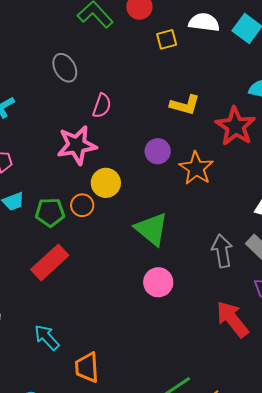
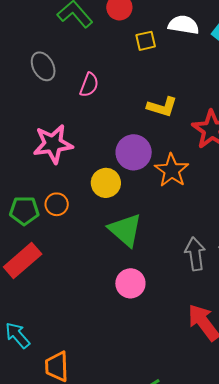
pink semicircle: (102, 106) -> (89, 85), moved
purple circle: (158, 151) -> (134, 152), size x1.4
yellow circle: (106, 183) -> (106, 183), moved

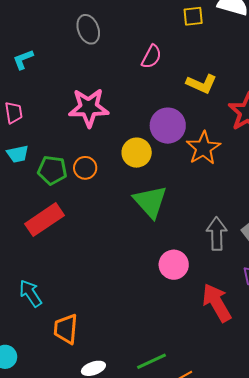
pink semicircle: (89, 85) -> (151, 57), moved
pink circle: (130, 283) -> (174, 265), moved

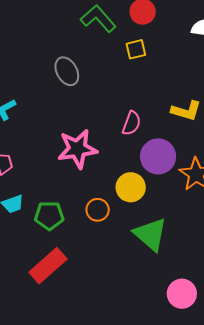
yellow square: (193, 16) -> (136, 49), moved
pink semicircle: (151, 57) -> (132, 123), moved
orange circle: (85, 168) -> (98, 210), moved

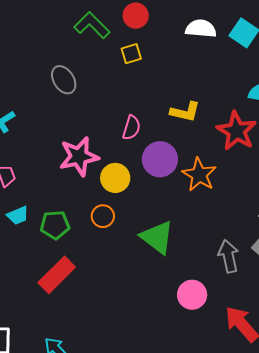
yellow circle: (131, 187) -> (115, 178), moved

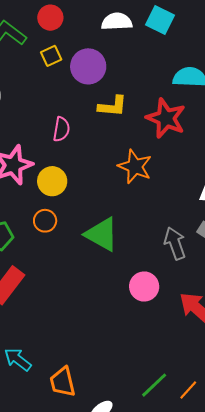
purple circle: (160, 159) -> (88, 66), moved

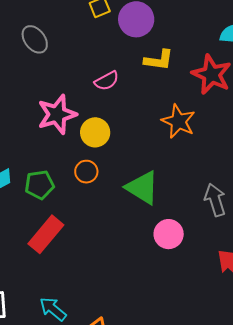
pink semicircle: (61, 129) -> (107, 81), turned 50
pink circle: (144, 286) -> (169, 234), moved

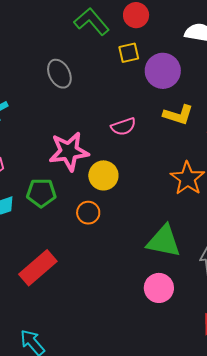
green pentagon: (39, 185) -> (41, 193), moved
green triangle: (142, 188) -> (164, 241), moved, turned -30

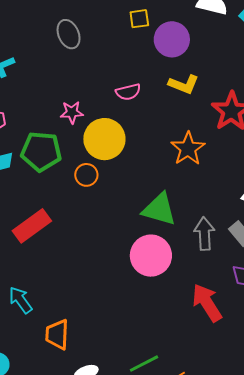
pink star: (69, 151) -> (72, 112), size x0.6
yellow circle: (103, 175) -> (104, 139), size x1.4
green pentagon: (41, 193) -> (41, 151), size x1.4
pink circle: (159, 288) -> (151, 256), size x1.4

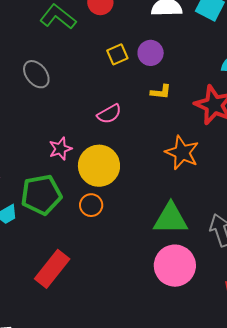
yellow square: (139, 19) -> (117, 54), moved
purple circle: (172, 39) -> (151, 53), moved, size x0.7
yellow L-shape: (184, 84) -> (161, 92), size x0.7

